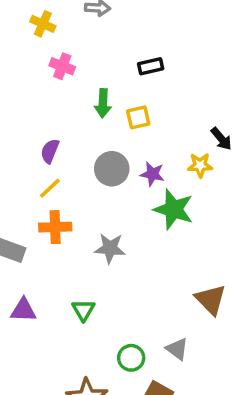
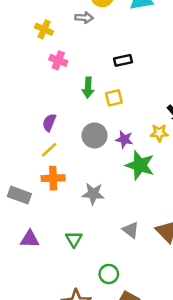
gray triangle: (177, 349) -> (131, 230), moved

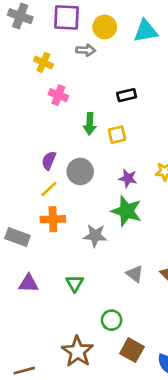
gray circle: (95, 135) -> (80, 171), moved
green star: (140, 165) -> (127, 211), moved

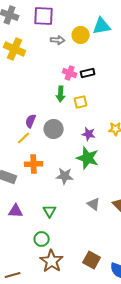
yellow circle: (105, 27) -> (81, 35), moved
yellow cross: (43, 62) -> (15, 49), moved, size x1.5
pink cross: (58, 95) -> (70, 73), moved
yellow line: (49, 189) -> (24, 138), moved
green circle: (112, 320) -> (42, 239), moved

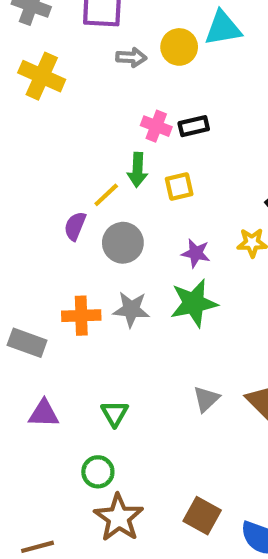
yellow line: (24, 138) -> (106, 195), moved
green star: (88, 158) -> (194, 303), turned -30
gray star: (65, 176) -> (131, 309), moved
gray triangle: (94, 204) -> (206, 399), turned 40

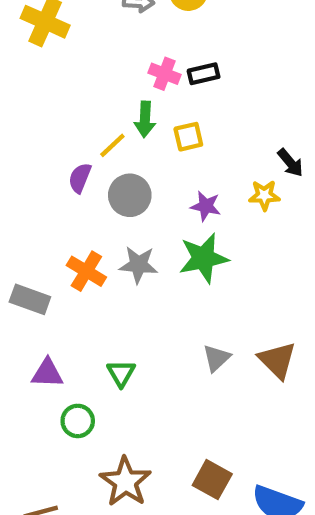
orange cross: (81, 316) -> (86, 271), turned 33
green circle: (98, 472) -> (78, 421), moved

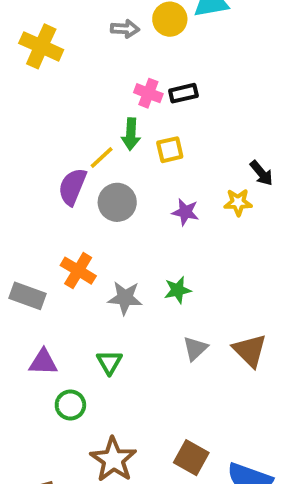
purple semicircle: (80, 178) -> (72, 187), size x1.4
green star: (204, 258) -> (178, 290), moved, size x0.6
gray star: (138, 265) -> (125, 298), moved

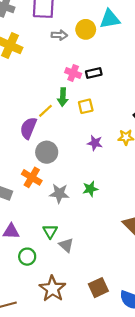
gray circle: (117, 202) -> (47, 152), moved
gray triangle: (195, 348) -> (66, 245), moved, turned -35
brown square: (191, 458) -> (98, 288), turned 36

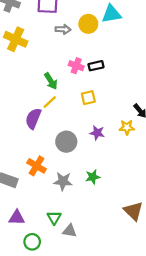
green arrow: (63, 97) -> (51, 81), moved, turned -35
gray circle: (47, 152) -> (66, 142), moved
gray triangle: (66, 245) -> (70, 231), turned -32

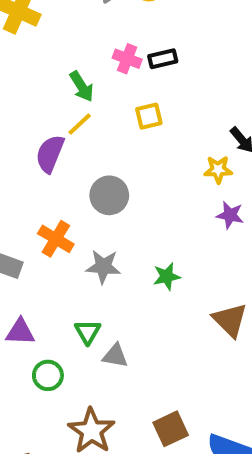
purple star: (97, 133) -> (230, 215), moved
green star: (93, 177) -> (167, 276), moved

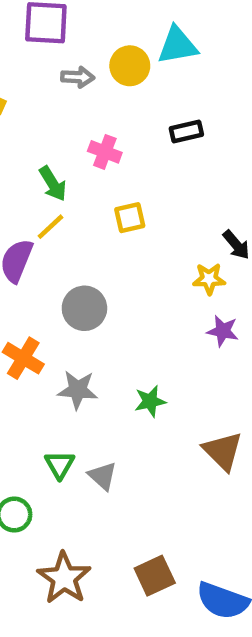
black rectangle: (163, 59) -> (186, 132), moved
gray triangle: (115, 356) -> (103, 476), moved, turned 32

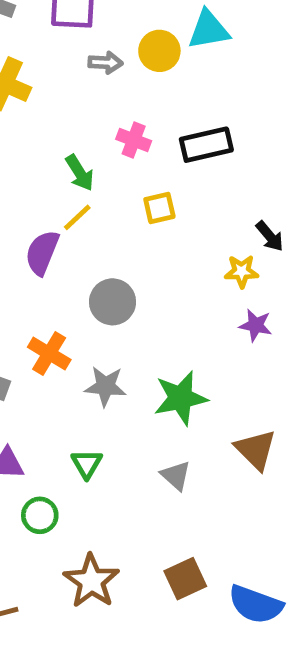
black rectangle: (186, 132) -> (206, 145), moved, size x1.5
green star: (150, 401) -> (181, 398), size x1.6
gray triangle: (103, 476) -> (176, 475), moved

